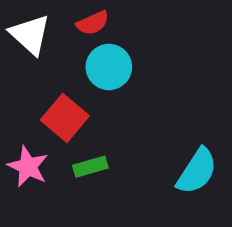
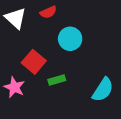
cyan circle: (109, 67) -> (70, 39), moved
green rectangle: (90, 167) -> (57, 80), moved

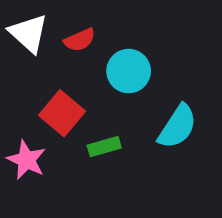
red semicircle: (48, 12) -> (80, 40), moved
cyan semicircle: (103, 90) -> (177, 127), moved

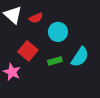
green rectangle: (104, 147) -> (55, 61), moved

